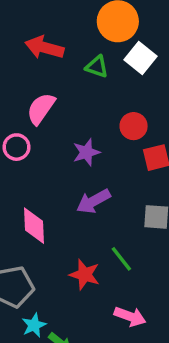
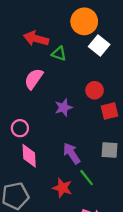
green triangle: (97, 67) -> (59, 54), moved
pink circle: (16, 147) -> (20, 128), moved
purple arrow: (93, 201) -> (72, 153), moved, turned 85

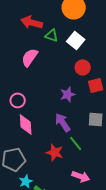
white square: (99, 45) -> (76, 40), moved
purple star: (64, 107) -> (68, 94), moved

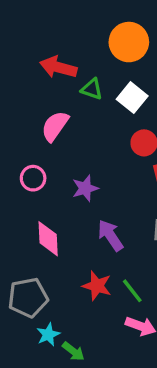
purple star: (68, 94) -> (85, 188), moved
pink circle: (18, 100) -> (33, 178), moved
green line: (76, 143) -> (132, 291), moved

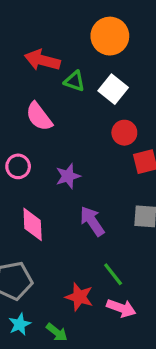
pink semicircle: (55, 126) -> (39, 117), turned -72
red star: (97, 286) -> (79, 297), moved
cyan star: (48, 335) -> (20, 324), moved

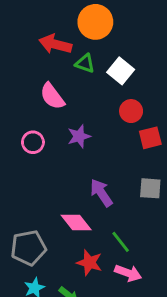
orange circle: (110, 36) -> (95, 22), moved
purple star: (68, 176) -> (79, 136), moved
pink diamond: (33, 224) -> (76, 222), moved, turned -36

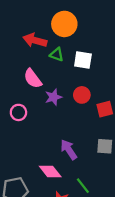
white square: (121, 71) -> (83, 60), turned -30
red circle: (131, 111) -> (82, 95), moved
purple star: (79, 136) -> (53, 97), moved

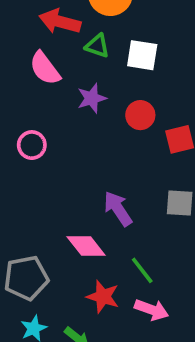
pink semicircle: (33, 79) -> (45, 68), moved
purple star: (53, 97) -> (92, 98), moved

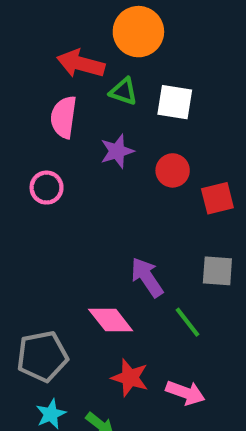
pink semicircle: (45, 68) -> (64, 117), turned 45
pink circle: (32, 145) -> (47, 188), moved
green line: (142, 270) -> (188, 322), moved

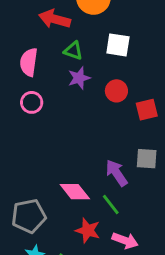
green triangle: (123, 91) -> (73, 51), moved
pink semicircle: (64, 117) -> (29, 62), moved
purple arrow: (147, 277) -> (116, 173), moved
green line: (188, 322) -> (111, 205), moved

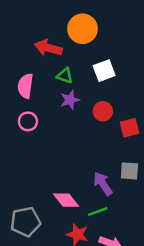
white square: (118, 45) -> (104, 71), turned -30
green line: (111, 205) -> (98, 212), turned -72

